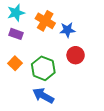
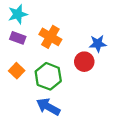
orange cross: (45, 21) -> (50, 37), moved
blue star: (67, 30) -> (98, 44), moved

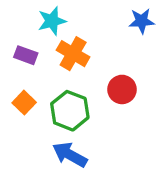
cyan star: (18, 14) -> (52, 21), moved
blue star: (98, 44) -> (142, 21), moved

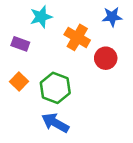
orange cross: (73, 54) -> (77, 37), moved
red circle: (122, 89) -> (106, 58), moved

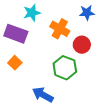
purple rectangle: (20, 44) -> (16, 34), size x1.6
green hexagon: (55, 88) -> (65, 68), moved

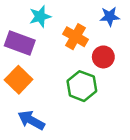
orange square: (15, 63) -> (19, 80), size x1.5
blue arrow: (43, 95) -> (31, 120), moved

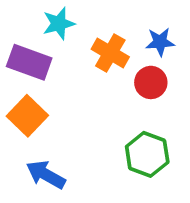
blue star: (110, 16) -> (160, 42), moved
green hexagon: (82, 86) -> (147, 154), moved

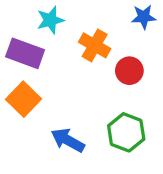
blue star: (160, 42) -> (144, 17), moved
blue arrow: (46, 175) -> (68, 140), moved

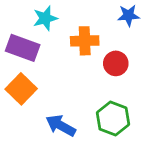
orange cross: (95, 45) -> (85, 41), turned -32

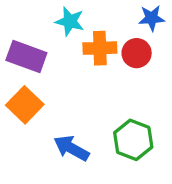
cyan star: (45, 18) -> (70, 21), moved, turned 30
red circle: (116, 63) -> (137, 53), moved

